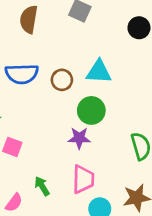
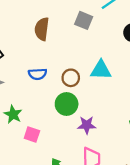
blue semicircle: (22, 74) -> (38, 74), size x0.7
green circle: (91, 110) -> (67, 104), moved

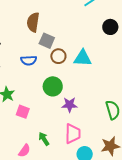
gray square: (84, 20) -> (47, 41), moved
brown circle: (71, 78) -> (58, 56), moved

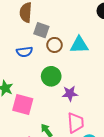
pink square: (23, 112) -> (23, 105), size x1.5

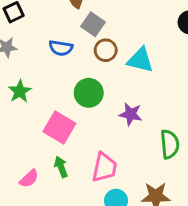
purple star: (70, 94) -> (131, 114), moved
pink square: (23, 105) -> (59, 127), moved

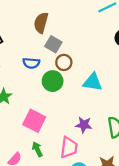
cyan triangle: (140, 60) -> (93, 82), moved
green circle: (89, 93) -> (53, 81), moved
purple star: (131, 114) -> (84, 125), moved

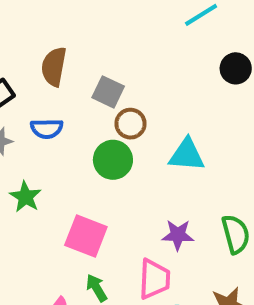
brown semicircle: (41, 23) -> (54, 67), moved
blue semicircle: (31, 63) -> (47, 129), moved

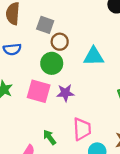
purple star: (178, 235) -> (65, 93), moved
pink square: (86, 236) -> (39, 91), moved

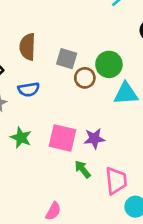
green circle: (52, 63) -> (109, 64), moved
green arrow: (50, 137) -> (83, 169), moved

